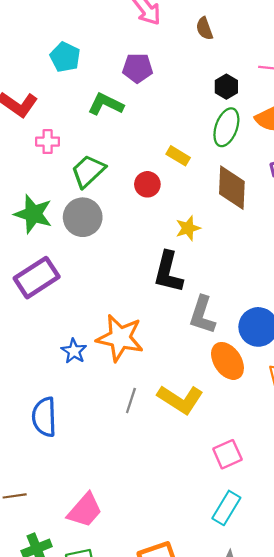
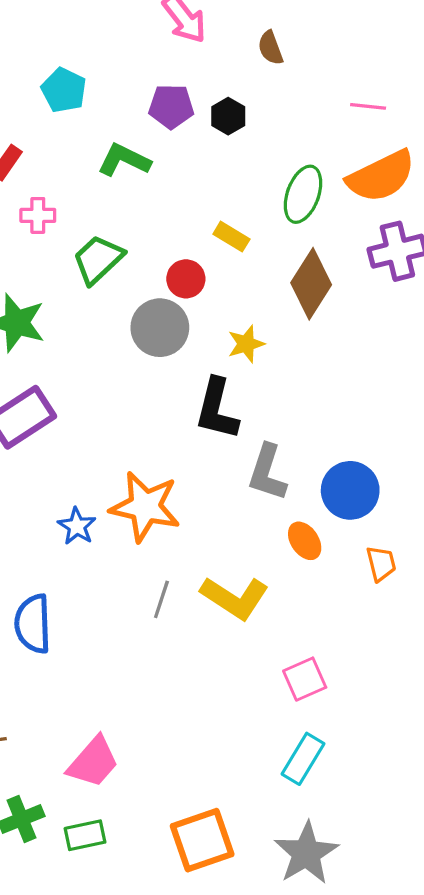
black hexagon: (226, 87) -> (228, 116), moved
brown diamond: (232, 188) -> (311, 284), turned 30
gray circle: (83, 217) -> (160, 328), moved
orange ellipse: (227, 361) -> (305, 541), size x0.7

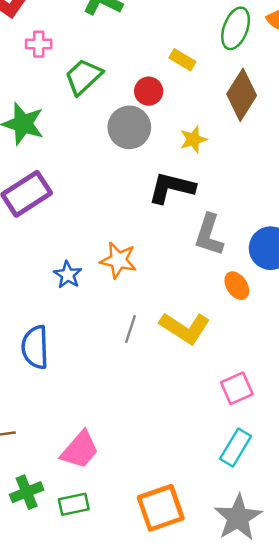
black L-shape: (217, 409) -> (172, 188), turned 90
orange star: (145, 507) -> (118, 260), size x0.7

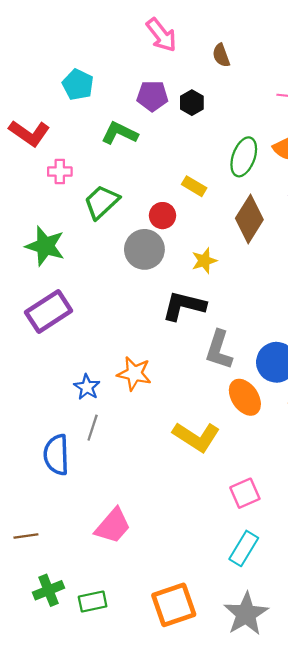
orange ellipse: (237, 286) -> (245, 397), size x1.4
gray line: (131, 329) -> (93, 428), moved
pink trapezoid: (80, 450) -> (113, 526), moved

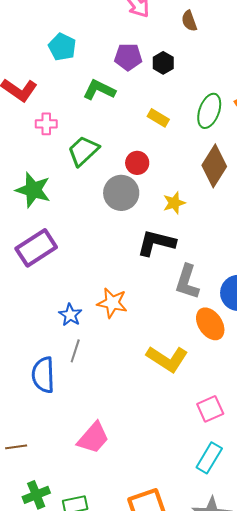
yellow rectangle: (194, 186) -> (158, 118), moved

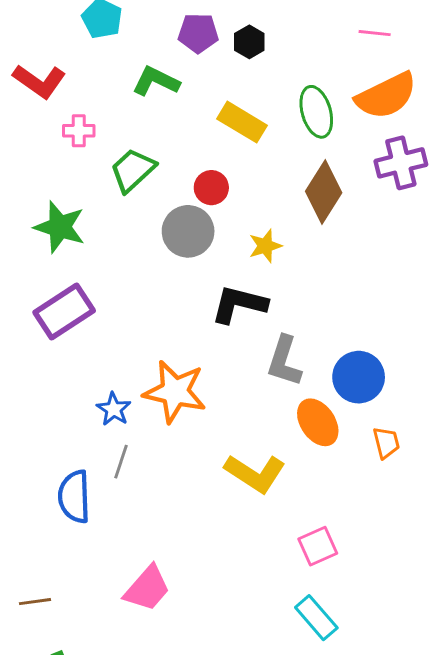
green ellipse: (209, 111) -> (316, 112), turned -36
yellow rectangle: (158, 118) -> (242, 122), size x1.5
orange star: (112, 303) -> (175, 392), size x1.4
cyan rectangle: (209, 458) -> (316, 618), turned -72

